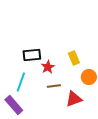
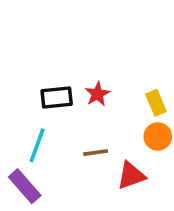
yellow rectangle: (74, 58) -> (156, 103), moved
red star: (48, 67) -> (97, 94), moved

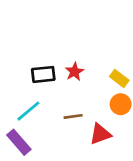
yellow rectangle: (156, 103) -> (119, 78), turned -30
cyan line: (37, 145) -> (28, 111), turned 30

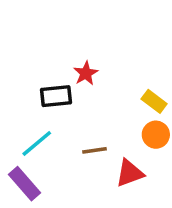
red star: (74, 72) -> (86, 73), moved

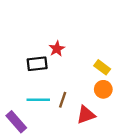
cyan line: (37, 143) -> (38, 100), moved, turned 40
brown line: (95, 150) -> (63, 100), turned -63

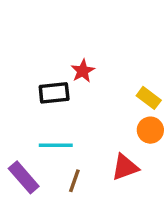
brown line: (63, 100) -> (74, 181), moved

